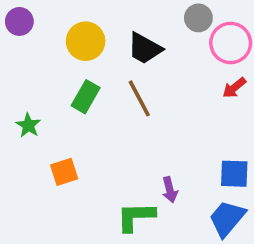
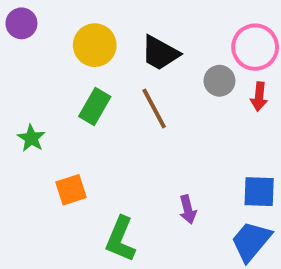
gray circle: (198, 18) -> (219, 81), moved
red arrow: (234, 88) -> (259, 97), turned -45
green L-shape: (136, 217) -> (120, 239), moved, turned -66

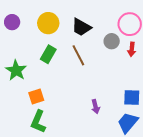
purple circle: (21, 23) -> (12, 22), moved
green star: (31, 138) -> (16, 70), size x1.5
green L-shape: (120, 239) -> (38, 122), moved

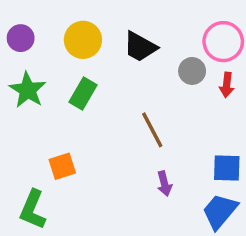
brown line: (78, 55) -> (152, 130), moved
green star: (16, 70) -> (28, 90), moved
green L-shape: (38, 122) -> (33, 210), moved

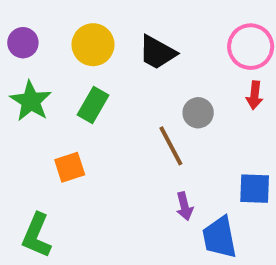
gray circle: (192, 71) -> (198, 113), moved
orange square: (62, 166) -> (70, 167), moved
blue trapezoid: (220, 211) -> (219, 237), moved, turned -51

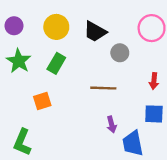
red arrow: (255, 95) -> (154, 81), moved
gray circle: (198, 113) -> (120, 53), moved
brown line: (171, 146) -> (103, 88), turned -60

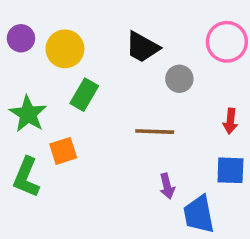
yellow circle: (56, 27) -> (65, 49), moved
green star: (19, 61) -> (28, 114), moved
green L-shape: (22, 142) -> (26, 177), moved

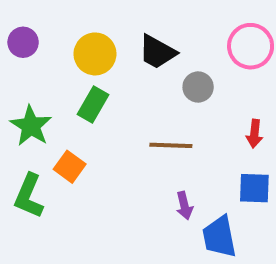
yellow circle: (65, 49) -> (95, 54), moved
orange square: (63, 151) -> (70, 167), turned -36

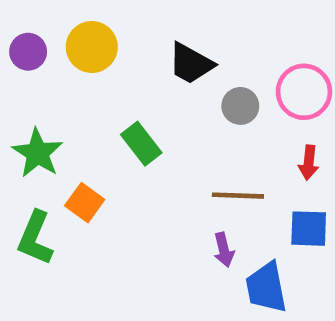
pink circle: (251, 46) -> (304, 92), moved
yellow circle: (95, 54) -> (92, 47), moved
green rectangle: (93, 105) -> (141, 144), moved, turned -68
brown line: (171, 145) -> (238, 196), moved

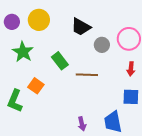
green star: (38, 153) -> (23, 52), moved
brown line: (238, 196) -> (87, 75), moved
purple arrow: (224, 250) -> (82, 124), moved

